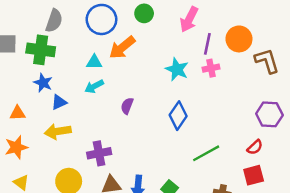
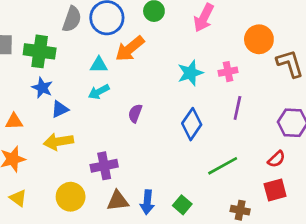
gray semicircle: (54, 21) -> (72, 19), moved
purple line: (207, 44) -> (237, 108), moved
cyan star: (177, 69) -> (190, 73), turned 30

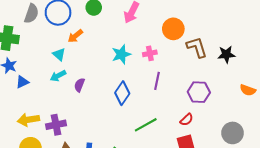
orange arrow: (130, 49) -> (75, 36), size x0.7
cyan triangle: (99, 65) -> (59, 54), moved, turned 40
cyan arrow: (99, 92) -> (58, 76), moved
yellow arrow: (58, 142) -> (28, 120), moved

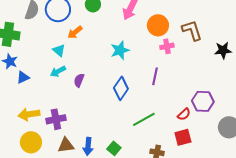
orange circle: (173, 29) -> (158, 25), moved
brown L-shape: (197, 47) -> (192, 30), moved
pink cross: (150, 53) -> (167, 46), moved
purple hexagon: (199, 92) -> (203, 101), moved

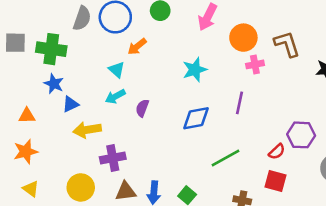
blue diamond: (121, 88) -> (196, 118), turned 45
yellow arrow: (29, 114) -> (87, 130), moved
red square: (183, 137) -> (275, 181), turned 30

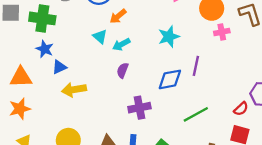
cyan arrow: (115, 97) -> (121, 44), moved
purple line: (240, 103) -> (196, 66), moved
orange triangle: (27, 116) -> (21, 77), size x1.5
purple cross: (113, 158) -> (139, 108), moved

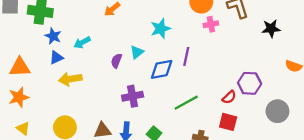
cyan triangle: (100, 37) -> (137, 52), moved, turned 40
cyan arrow: (121, 44) -> (82, 42), moved
blue star: (45, 49) -> (53, 36), moved

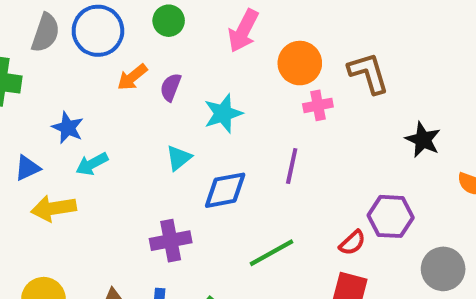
black star: (271, 29) -> (423, 140), moved, turned 30
blue star: (53, 36) -> (68, 128), moved
cyan arrow: (82, 42) -> (92, 164), moved
purple line: (186, 56) -> (292, 166), moved
purple semicircle: (116, 61) -> (171, 87), moved

